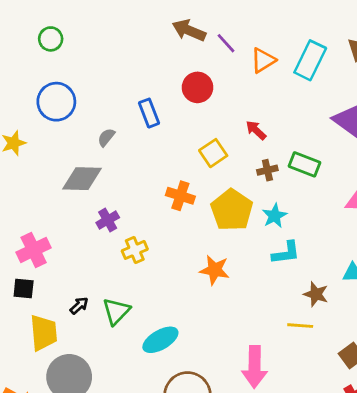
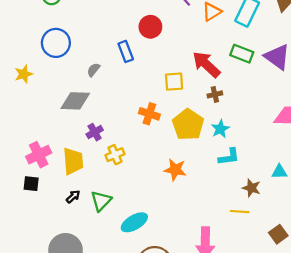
red circle: (198, 87) -> (150, 27), moved
red arrow: (256, 130) -> (206, 64), size x1.8
yellow square: (213, 153) -> (174, 82), turned 30
green rectangle: (304, 164) -> (242, 54), moved
yellow trapezoid: (44, 333) -> (73, 161), moved

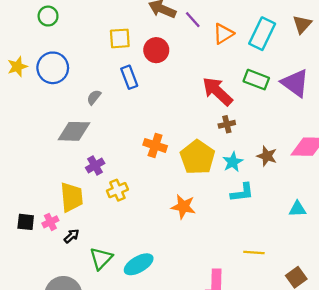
yellow star: (24, 74) -> (17, 67), moved
yellow square: (174, 82) -> (120, 38), moved
pink cross: (39, 155) -> (50, 222), moved, size x0.6
brown star: (251, 188) -> (267, 156), moved
green triangle: (101, 201) -> (101, 258), moved

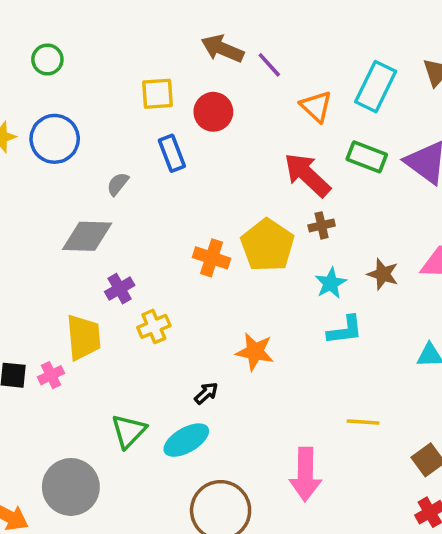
orange triangle: (223, 34) -> (316, 106), moved, turned -45
yellow pentagon: (197, 157) -> (267, 245), moved
black arrow: (72, 236) -> (206, 393), moved

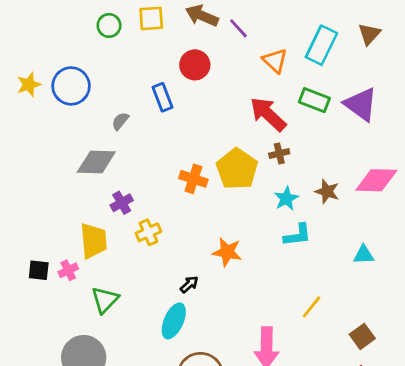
green circle: (47, 59) -> (109, 25), moved
yellow square: (157, 94) -> (151, 18), moved
yellow line: (363, 422) -> (312, 307), turned -55
green triangle: (129, 431) -> (105, 300), moved
cyan ellipse: (186, 440) -> (174, 321), turned -36

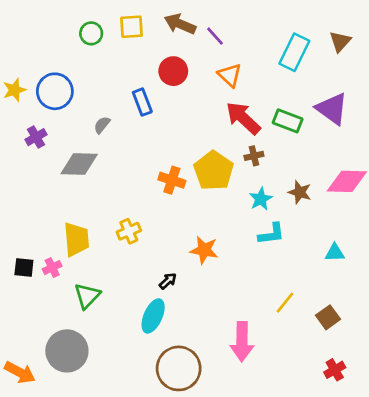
orange triangle: (275, 61) -> (230, 75), moved
green rectangle: (314, 100) -> (288, 121), moved
purple cross: (122, 203) -> (36, 137), moved
brown square: (362, 336) -> (328, 317), moved

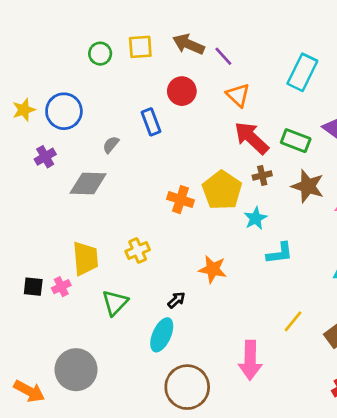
brown star: (300, 192) -> (308, 186), moved, size x1.4
cyan star: (261, 199) -> (255, 218), moved
green triangle: (87, 296) -> (115, 303), moved

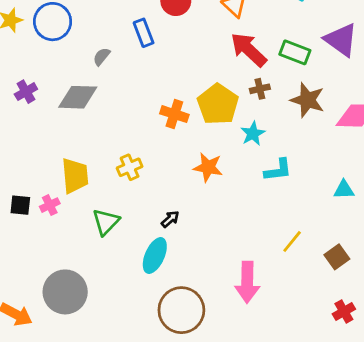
purple cross: (45, 157) -> (26, 92), moved
orange star: (213, 269) -> (208, 167), moved

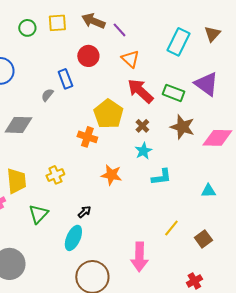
gray semicircle: (102, 57) -> (47, 95), moved
brown cross: (260, 89) -> (142, 126), moved, turned -32
yellow pentagon: (218, 104) -> (108, 114), moved
red cross: (344, 312) -> (194, 281), moved

